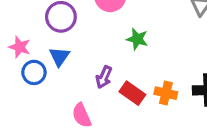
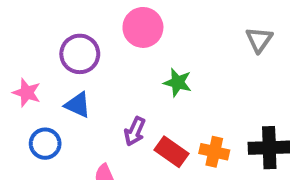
blue triangle: (59, 57) -> (78, 105), turned -40
blue circle: (34, 72) -> (45, 144), moved

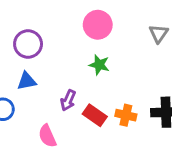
pink circle: (143, 27) -> (98, 25), moved
blue triangle: (78, 105) -> (27, 81), turned -36

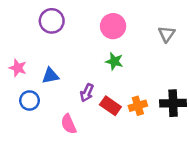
purple circle: (28, 44) -> (52, 21), moved
orange cross: (126, 115) -> (138, 106), turned -30

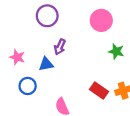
green star: (114, 61) -> (116, 51), moved
purple arrow: (87, 93) -> (60, 47), moved

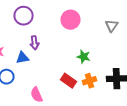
purple arrow: (60, 47) -> (34, 43), turned -32
green star: (116, 51) -> (84, 57), moved

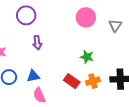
pink circle: (70, 20) -> (86, 17), moved
blue triangle: (22, 58) -> (33, 76), moved

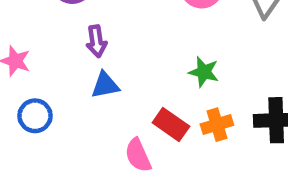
blue triangle: (33, 76) -> (105, 85), moved
pink semicircle: (39, 95) -> (138, 155), moved

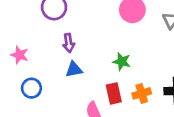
green star: (204, 72) -> (122, 62), moved
red rectangle: (171, 125) -> (114, 93), turned 42

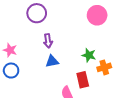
blue circle: (31, 88) -> (11, 71), moved
orange cross: (142, 93) -> (104, 67), moved

